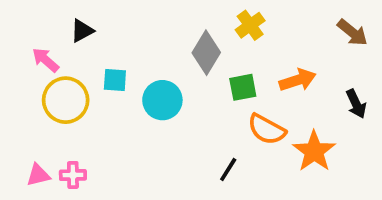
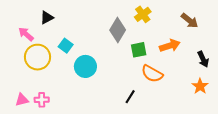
brown arrow: (352, 33) -> (190, 21), moved
cyan square: (115, 80) -> (66, 46), turned 32
cyan circle: (162, 100) -> (85, 66), moved
orange star: (314, 151) -> (200, 86), moved, size x0.7

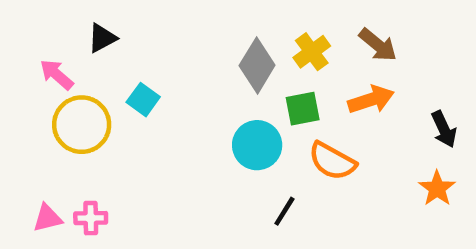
yellow cross: (143, 14) -> (312, 52), moved
brown arrow: (190, 21) -> (378, 45), moved
cyan circle: (85, 66) -> (257, 145), moved

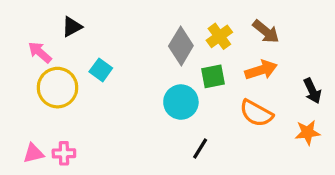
orange semicircle: (332, 161) -> (256, 113), moved
orange star: (437, 188) -> (308, 132), turned 30

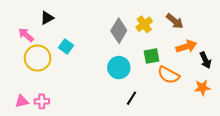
orange arrow: (261, 70) -> (186, 46), moved
green square: (213, 76) -> (152, 56), moved

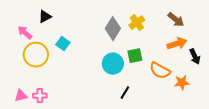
brown arrow: (175, 21) -> (176, 20), moved
green square: (152, 56) -> (135, 56), moved
orange star: (202, 88) -> (182, 83), moved

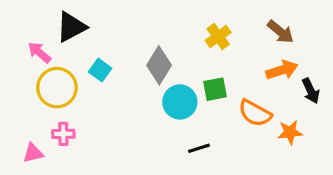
black triangle: (45, 17) -> (71, 27), size x1.5
gray diamond: (113, 29) -> (159, 65), moved
black line: (125, 93) -> (199, 148), turned 40
pink cross: (40, 96) -> (63, 134), moved

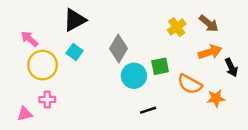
black triangle: (71, 27) -> (75, 20), moved
yellow cross: (218, 37) -> (177, 27), moved

